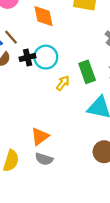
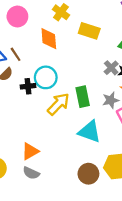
black cross: (28, 57) -> (28, 86), moved
yellow arrow: (63, 83) -> (58, 104), size x1.6

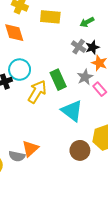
cyan triangle: (90, 132) -> (72, 111), turned 30
orange triangle: (30, 151) -> (30, 149), moved
gray semicircle: (31, 173) -> (17, 156), moved

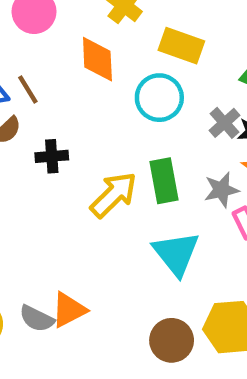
cyan circle: (20, 70) -> (159, 98), moved

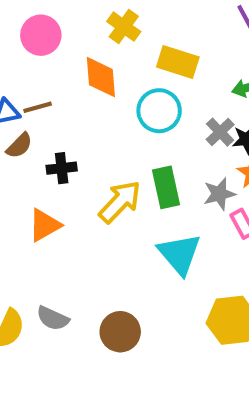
brown line: (28, 90) -> (38, 107), turned -72
orange triangle: (69, 310) -> (45, 225), moved
brown circle: (172, 340) -> (120, 332), moved

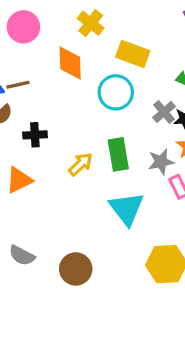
yellow arrow: (120, 202) -> (81, 164), size x0.7

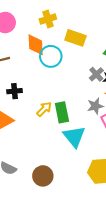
yellow cross: (91, 23) -> (48, 19), turned 35
cyan circle: (116, 92) -> (51, 56), moved
green rectangle: (118, 154) -> (62, 112), moved

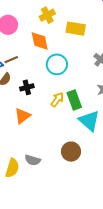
cyan circle: (51, 56) -> (57, 64), moved
brown circle: (43, 176) -> (71, 152), moved

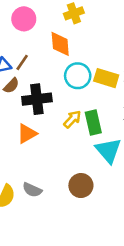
yellow rectangle: (76, 29) -> (106, 78), moved
brown line: (11, 60) -> (22, 62), turned -40
black cross: (27, 87) -> (37, 99), size x1.6

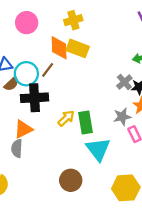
brown line: (22, 62) -> (48, 70), moved
cyan circle: (78, 76) -> (26, 74), moved
yellow rectangle: (106, 78) -> (78, 48), moved
gray semicircle: (32, 190) -> (17, 148), moved, turned 66

